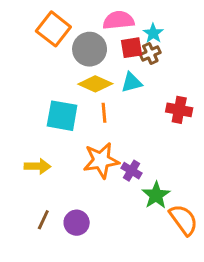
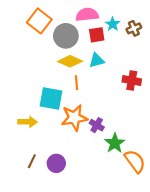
brown cross: (150, 53) -> (134, 28), moved
cyan square: (62, 116) -> (51, 99), moved

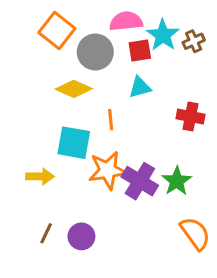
cyan star: (113, 24) -> (163, 35), size x1.5
yellow diamond: (70, 61) -> (74, 89), moved
purple cross: (97, 125) -> (140, 181), size x1.6
green star: (115, 143) -> (177, 181), moved

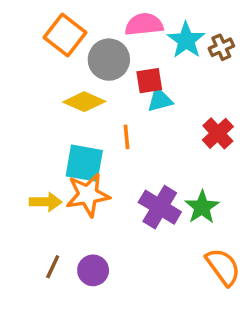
red square: (140, 50) -> (149, 81), moved
red cross: (191, 117) -> (218, 133), turned 36
orange star: (108, 170) -> (88, 195), moved

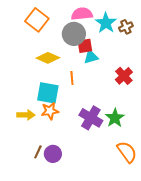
gray circle: (109, 60) -> (74, 34), moved
orange star: (88, 195) -> (50, 111), size x0.7
brown line: (53, 267) -> (38, 152), moved

